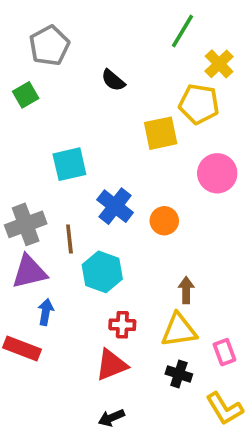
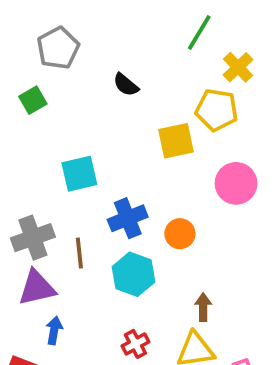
blue cross: (115, 206) -> (128, 218), turned 30
cyan hexagon: (102, 272) -> (133, 274), moved
red cross: (122, 325) -> (135, 344), turned -30

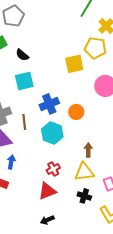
black semicircle: (126, 85) -> (22, 55), moved

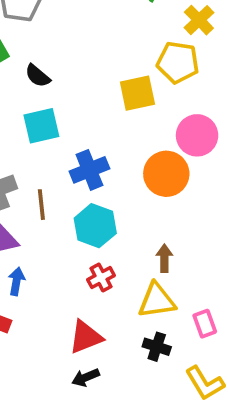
orange circle: (76, 112) -> (166, 174), moved, size x1.5
red cross: (53, 169) -> (101, 278), moved
black arrow: (47, 220) -> (86, 377), moved

